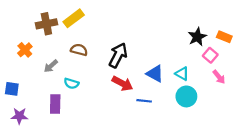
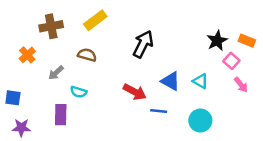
yellow rectangle: (74, 18) -> (95, 20), moved
black arrow: (118, 55) -> (143, 44), moved
cyan circle: (186, 96) -> (200, 121), moved

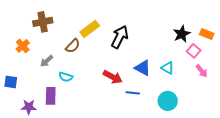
yellow rectangle: (95, 20) -> (90, 29), moved
brown semicircle: (87, 55) -> (73, 46), turned 119
purple star: (21, 128) -> (29, 107), moved

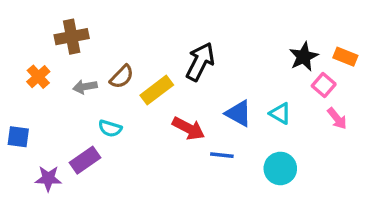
yellow rectangle: (90, 29) -> (157, 90), moved
gray arrow: (47, 61) -> (85, 87), moved, turned 32
purple rectangle: (51, 96) -> (85, 160), turned 54

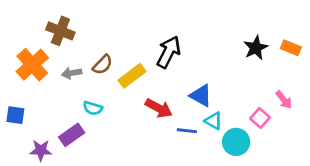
brown cross: (72, 37) -> (60, 31), turned 32
orange cross: (38, 77) -> (32, 65), size x1.6
pink square: (324, 85) -> (260, 118), moved
cyan triangle: (280, 113) -> (214, 121), moved

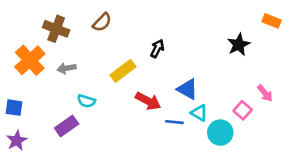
orange rectangle: (291, 48) -> (272, 21), moved
black arrow: (169, 52) -> (157, 48), size x0.6
brown semicircle: (103, 65) -> (102, 22), moved
purple star: (41, 150) -> (17, 140), moved, turned -30

